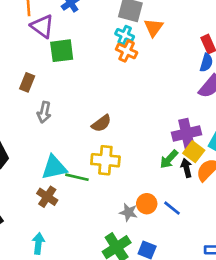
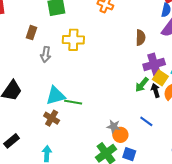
brown semicircle: (101, 123) -> (141, 38), moved, turned -49
yellow cross: (105, 160) -> (73, 40), moved
orange circle: (147, 204) -> (120, 135), moved

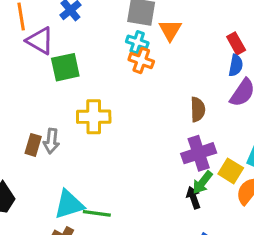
brown rectangle: (32, 33) -> (33, 145), moved
purple cross: (154, 64) -> (199, 153), moved
black arrow: (155, 90) -> (193, 198), moved

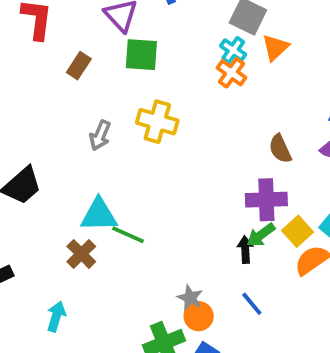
brown semicircle: (198, 109) -> (280, 149), turned 140
brown rectangle: (33, 145) -> (79, 66), moved

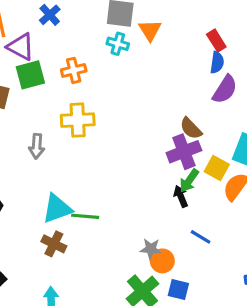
green square: (141, 55) -> (30, 75), moved
orange cross: (231, 73) -> (74, 70), moved, turned -30
brown semicircle: (280, 149) -> (191, 128), moved

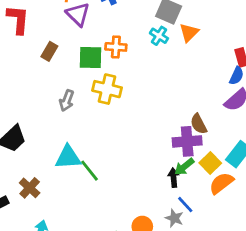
green square: (30, 75) -> (90, 57), moved
green line: (85, 216) -> (89, 171), turned 30
blue line: (201, 237) -> (185, 205), moved
brown cross: (54, 244) -> (30, 188), moved
gray star: (151, 249) -> (174, 218), moved

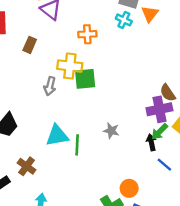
green square: (90, 57) -> (85, 79), moved
yellow cross: (107, 89) -> (70, 66), moved
green line: (89, 171) -> (77, 145), turned 48
gray star: (174, 218) -> (111, 131), moved

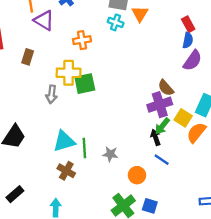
gray star: (111, 131) -> (110, 154), moved
blue line: (164, 165) -> (162, 160), moved
brown cross: (27, 166) -> (66, 171), moved
orange circle: (129, 188) -> (137, 175), moved

